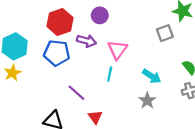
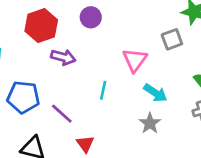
purple arrow: (86, 41) -> (63, 57), moved
pink triangle: (117, 50) -> (135, 60), moved
blue pentagon: (57, 53) -> (23, 97), moved

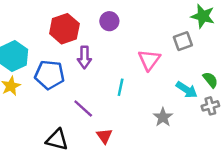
purple arrow: (63, 57) -> (84, 57), turned 75
cyan arrow: (155, 93) -> (187, 90), moved
blue pentagon: (23, 97) -> (50, 75), moved

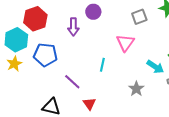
red hexagon: (64, 29) -> (35, 19), moved
gray square: (183, 41) -> (139, 17), moved
purple arrow: (84, 57) -> (73, 27), moved

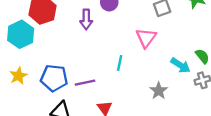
blue pentagon: (45, 55) -> (54, 78), moved
yellow star: (14, 64) -> (18, 76), moved
purple line: (72, 82) -> (85, 83), turned -54

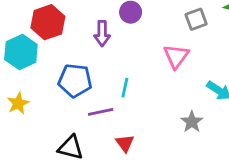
cyan line: (120, 63) -> (125, 88), moved
blue pentagon: (54, 78) -> (75, 81), moved

